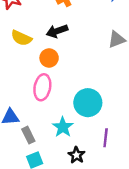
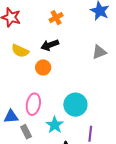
pink ellipse: (42, 87) -> (33, 104), moved

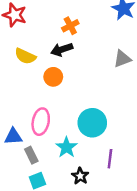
orange cross: (56, 18) -> (70, 26), moved

